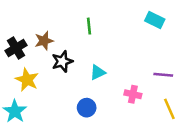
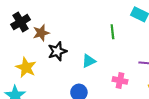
green line: (89, 26) -> (112, 32), moved
black cross: (16, 48) -> (21, 22), moved

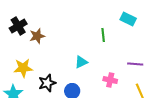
black star: (57, 51) -> (47, 83), moved
yellow star: (26, 67) -> (23, 68), turned -30

